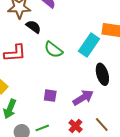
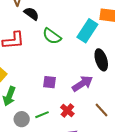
red cross: (75, 126) -> (67, 111), moved

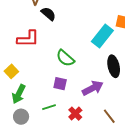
green semicircle: (52, 36) -> (65, 58), moved
green line: (42, 115) -> (49, 107), moved
gray circle: (22, 119) -> (21, 117), moved

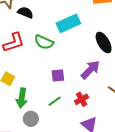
cyan rectangle: (102, 36) -> (68, 23), moved, turned 45
green semicircle: (65, 58) -> (44, 42), moved
red cross: (75, 114) -> (82, 99), turned 32

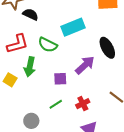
purple arrow: (90, 70) -> (85, 65), moved
green arrow: (22, 98) -> (30, 67), moved

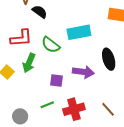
purple arrow: (85, 65) -> (83, 72), turned 40
red cross: (83, 104) -> (74, 109), size x1.5

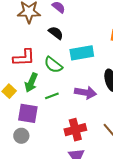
black semicircle: (40, 12) -> (56, 33), moved
purple square: (56, 81) -> (28, 113), moved, size x1.5
green line: (47, 105) -> (52, 96), moved

